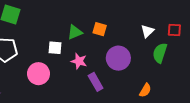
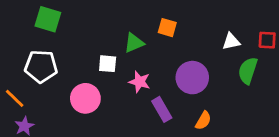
orange square: (100, 29) -> (167, 28), moved
white triangle: (147, 31) -> (231, 41), turned 32
orange semicircle: (145, 90) -> (203, 121), moved

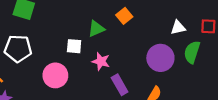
orange square: (167, 28) -> (124, 16), turned 35
purple circle: (192, 78) -> (160, 58), moved

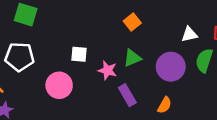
green triangle: (96, 29) -> (132, 58), moved

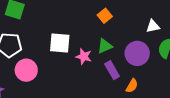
white square: (79, 54) -> (60, 43), size x1.5
pink circle: (59, 85) -> (26, 70), moved
purple rectangle: (127, 95) -> (112, 70), moved

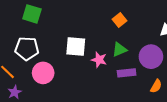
purple rectangle: (112, 70) -> (127, 73), turned -66
orange semicircle: (132, 86) -> (156, 86), moved

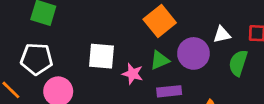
orange square: (119, 20) -> (160, 21), size x1.6
purple circle: (151, 57) -> (193, 53), moved

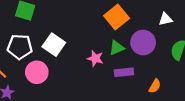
white triangle: (222, 35) -> (165, 19), moved
white square: (101, 56) -> (54, 45), moved, turned 30

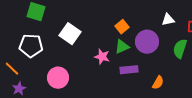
orange square: (117, 17) -> (122, 27), moved, size x0.6
white square: (54, 45) -> (70, 34), moved
pink circle: (37, 72) -> (58, 78), moved

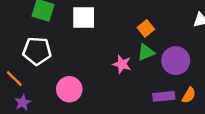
white square: (70, 34) -> (84, 18), moved, turned -35
purple circle: (147, 42) -> (176, 61), moved
purple rectangle: (129, 70) -> (164, 96), moved

